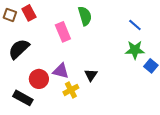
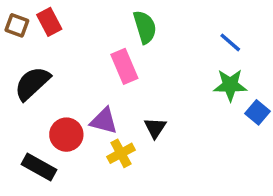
pink rectangle: (63, 32) -> (124, 66), moved

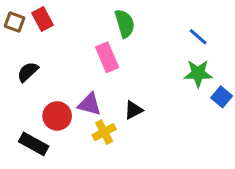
black semicircle: (32, 83) -> (28, 72), size x0.7
black triangle: (155, 128) -> (133, 110), turned 30

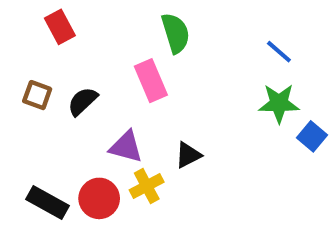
brown square: (15, 22) -> (37, 95), moved
black semicircle: (28, 72) -> (83, 101), moved
red circle: (57, 116) -> (99, 198), moved

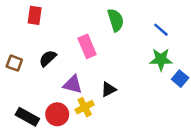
red rectangle: (60, 27) -> (35, 15), turned 36
green semicircle: (176, 33) -> (116, 20), moved
brown square: (37, 95) -> (14, 63), moved

